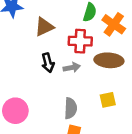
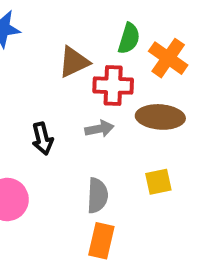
brown triangle: (44, 27) -> (74, 62), moved
black arrow: (48, 63) -> (42, 139), moved

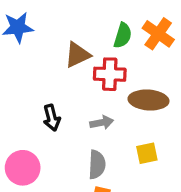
orange cross: (168, 58) -> (158, 34), moved
gray arrow: (99, 129) -> (102, 123), moved

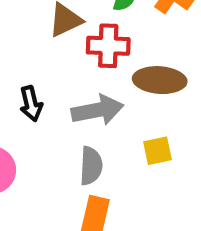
gray arrow: (102, 123) -> (97, 110), size x1.6

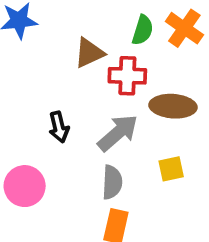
gray arrow: (97, 110) -> (118, 133), turned -30

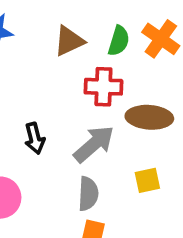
brown triangle: (89, 53) -> (69, 41), moved

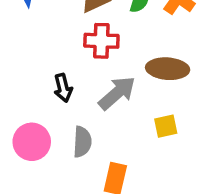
red cross: (103, 87) -> (101, 41), moved
gray semicircle: (88, 194) -> (82, 142), moved

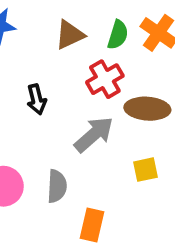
red cross: (101, 41) -> (105, 79), moved, turned -32
black arrow: (63, 88) -> (37, 99), moved

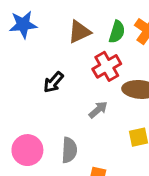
black arrow: (37, 99) -> (53, 82), turned 55
gray arrow: (94, 134) -> (98, 110), size x0.6

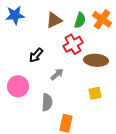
gray arrow: (98, 110) -> (57, 74), moved
pink circle: (27, 150) -> (18, 86), moved

